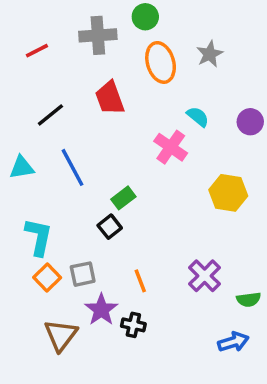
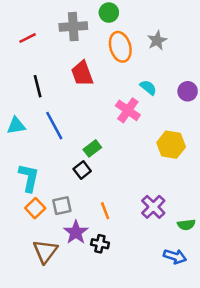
black line: (50, 115) -> (38, 86), turned -65
blue arrow: (233, 342) -> (175, 256), turned 35

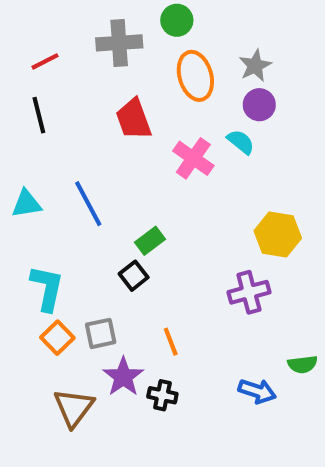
black line: (38, 86) -> (39, 115), moved
purple circle: (188, 91) -> (259, 105), moved
pink cross: (128, 110) -> (193, 158), moved
purple cross: (153, 207) -> (249, 292), moved, turned 30
blue arrow: (175, 256) -> (257, 391), moved

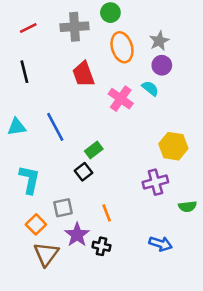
red line: (45, 61) -> (28, 28), moved
orange square: (57, 338) -> (36, 224), moved
green semicircle: (303, 364) -> (187, 206), moved

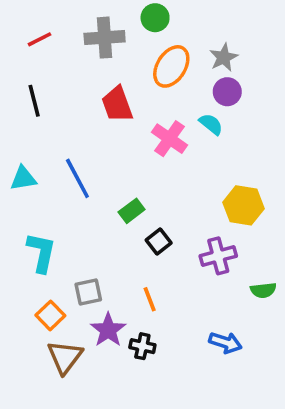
orange ellipse: (122, 47) -> (171, 66), turned 48
black square: (83, 172) -> (159, 241), moved

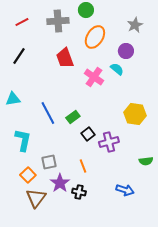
gray star: (224, 57) -> (135, 25), moved
black line: (34, 101) -> (19, 56), turned 48
blue line: (77, 178) -> (48, 113), moved
purple cross: (218, 256) -> (109, 142), moved

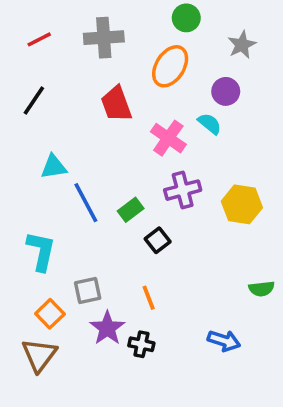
green circle: (86, 10) -> (186, 18), moved
cyan triangle: (13, 99) -> (54, 167), moved
purple cross: (109, 142) -> (183, 190), moved
brown triangle: (36, 198) -> (39, 355), moved

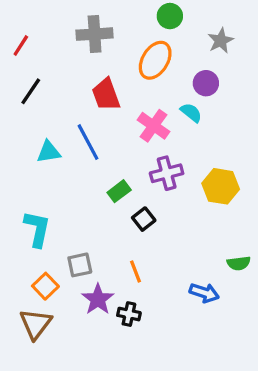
red line: (39, 39) -> (21, 46), moved, turned -30
blue line: (86, 203) -> (88, 142), moved
blue arrow: (224, 341) -> (204, 293), moved

